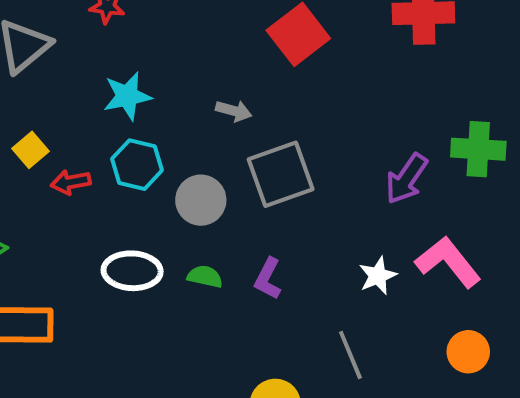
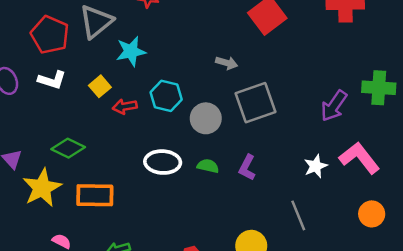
cyan star: (127, 96) -> (131, 51), moved

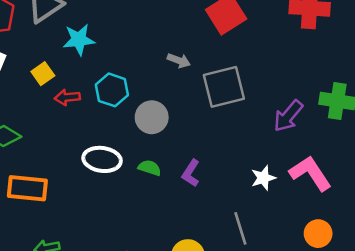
gray square: (256, 103) -> (224, 87), moved

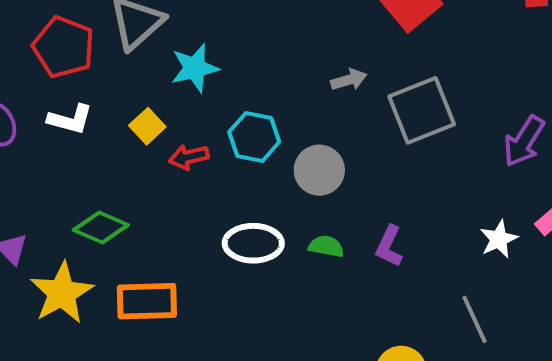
gray arrow: (179, 61) -> (349, 80), turned -30

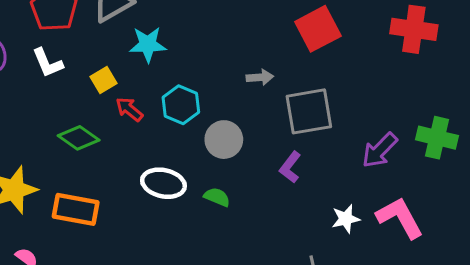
white L-shape: (70, 119) -> (48, 63), turned 40
red arrow: (189, 157) -> (129, 109), turned 40
green diamond: (101, 228) -> (79, 138), moved
purple L-shape: (389, 246) -> (290, 167), moved

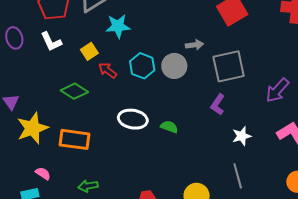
gray circle: (224, 140) -> (174, 66), moved
white star: (346, 219) -> (242, 136), moved

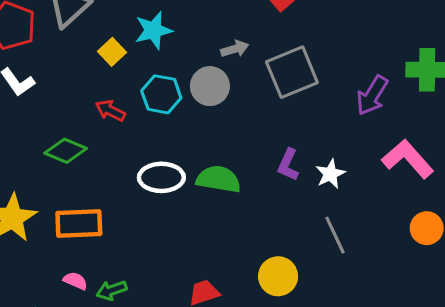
cyan star: (118, 26) -> (153, 30), moved
yellow square: (89, 51) -> (112, 52), moved
purple L-shape: (218, 104) -> (288, 165), moved
green semicircle: (169, 127) -> (218, 179), size x1.6
pink semicircle: (43, 173) -> (75, 281), moved

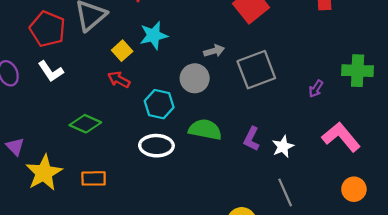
cyan hexagon: (161, 94) -> (159, 104), moved
purple arrow: (372, 95) -> (316, 89), size x0.6
red arrow: (110, 110) -> (119, 80), moved
green semicircle: (218, 179) -> (205, 130), moved
orange rectangle: (79, 224) -> (94, 178), size x0.7

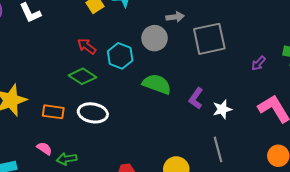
red arrow: (119, 80) -> (87, 46), moved
green diamond: (85, 124) -> (82, 76), moved
white ellipse: (156, 146) -> (93, 113), moved

